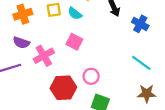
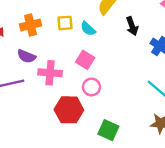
pink cross: (44, 56) -> (50, 73), turned 30
pink circle: (91, 76) -> (91, 87), moved

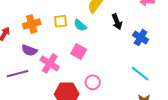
pink cross: (50, 73) -> (50, 63), turned 30
pink circle: (91, 87) -> (93, 82), moved

